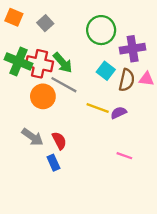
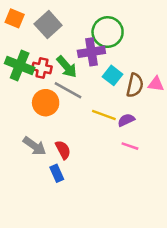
gray square: (45, 23) -> (48, 25), size x1.5
purple cross: (133, 49) -> (91, 52), moved
red cross: (39, 64) -> (42, 68), size x0.7
pink line: (124, 156) -> (130, 146), moved

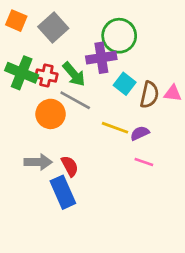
gray arrow: (34, 146) -> (38, 162), turned -35
blue rectangle: (57, 173) -> (63, 192), size x1.6

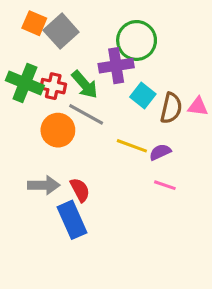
orange square: (16, 21) -> (34, 23), moved

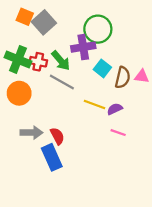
orange circle: (58, 130) -> (19, 93), moved

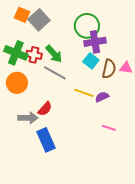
purple cross: (83, 47) -> (95, 42), moved
pink line: (118, 133) -> (109, 128), moved
red semicircle: (57, 136) -> (45, 109), moved, turned 70

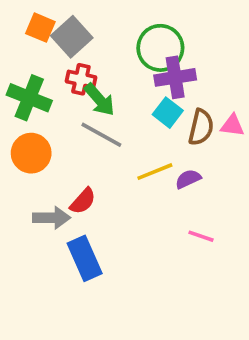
red cross: (34, 55) -> (81, 79), moved
yellow line: (84, 93) -> (155, 172), turned -42

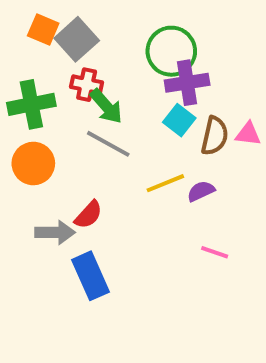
green cross: (29, 98) -> (31, 104), turned -33

